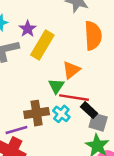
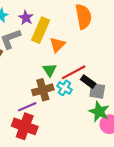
orange triangle: (71, 70) -> (57, 45), moved
green triangle: (56, 86) -> (50, 70), moved
red line: (74, 98) -> (74, 72), turned -30

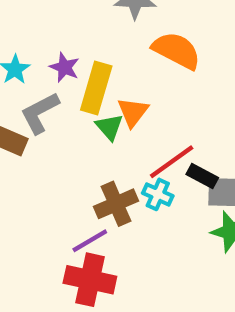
orange semicircle: (83, 17) -> (176, 50), turned -45
green triangle: (50, 70) -> (109, 127), moved

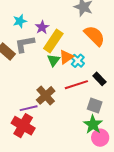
black rectangle: (202, 176) -> (99, 79), moved
cyan cross: (158, 194) -> (78, 61), moved
brown cross: (116, 204) -> (46, 95), turned -36

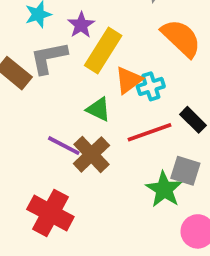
green triangle: (54, 60) -> (98, 109), moved, turned -40
cyan cross: (78, 61) -> (151, 86), turned 32
purple line: (29, 108) -> (64, 146), moved, turned 42
green star: (93, 124) -> (164, 189), moved

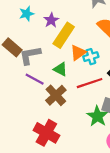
gray L-shape: (49, 58) -> (30, 55), moved
purple line: (64, 146) -> (35, 79), moved
red cross: (50, 213) -> (46, 133), moved

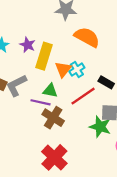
purple line: (35, 79) -> (41, 102), moved
red cross: (46, 133) -> (54, 157), turned 30

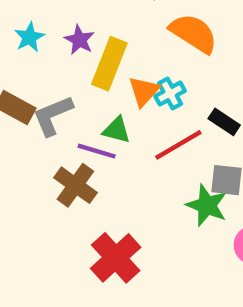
brown cross: (53, 118) -> (75, 185), moved

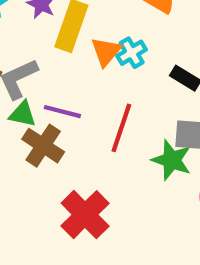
green triangle: (117, 130) -> (23, 114), moved
red line: (178, 145) -> (121, 128), moved, turned -39

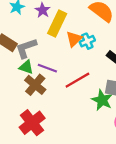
red line: (121, 128) -> (77, 80), turned 35
red cross: (85, 215) -> (32, 123), moved

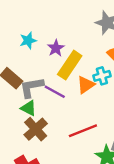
cyan cross: (87, 41) -> (102, 76), moved
purple line: (47, 68) -> (55, 92), moved

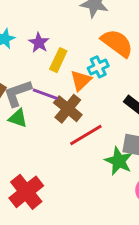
yellow rectangle: (70, 65) -> (58, 60), size x0.7
brown cross: (36, 129) -> (68, 109), moved

